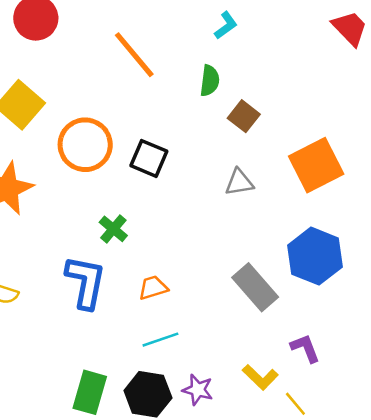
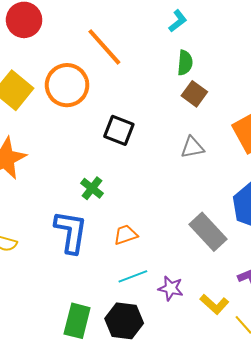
green semicircle: (210, 81) -> (185, 63), moved
orange circle: (85, 145) -> (67, 85), moved
purple star: (198, 390) -> (171, 288), moved

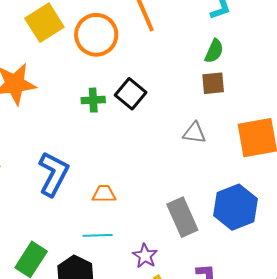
brown square: (194, 94) -> (213, 83), turned 30
green cross: (92, 188) -> (93, 100), moved, turned 30
purple star: (171, 288) -> (145, 256), moved

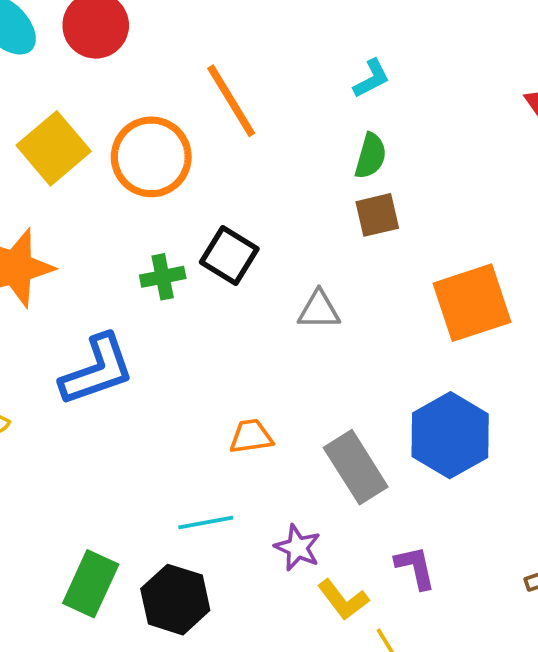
gray triangle: (194, 133) -> (319, 310), moved
blue L-shape: (53, 174) -> (97, 370), moved, turned 51
orange trapezoid: (104, 194) -> (251, 436), moved

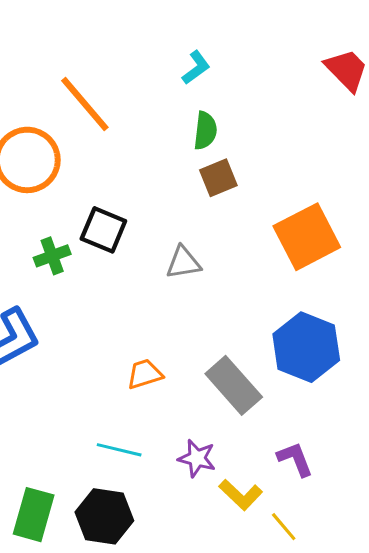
cyan line: (206, 522) -> (119, 450), turned 33

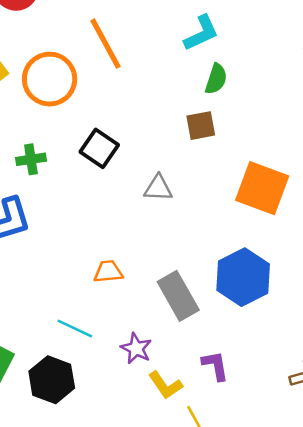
cyan L-shape: (196, 68) -> (201, 33), size x1.4
green semicircle: (205, 131) -> (216, 79), moved
orange square: (307, 237) -> (262, 188), turned 36
green cross: (52, 256) -> (31, 159), moved

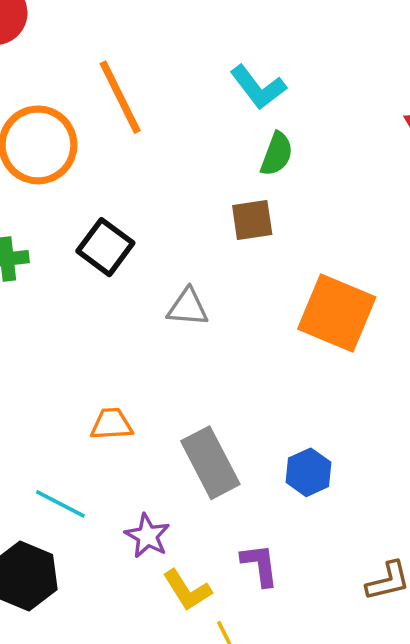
cyan L-shape: (201, 33) -> (258, 87), turned 75
blue hexagon: (243, 277) -> (309, 472), moved, size x0.6

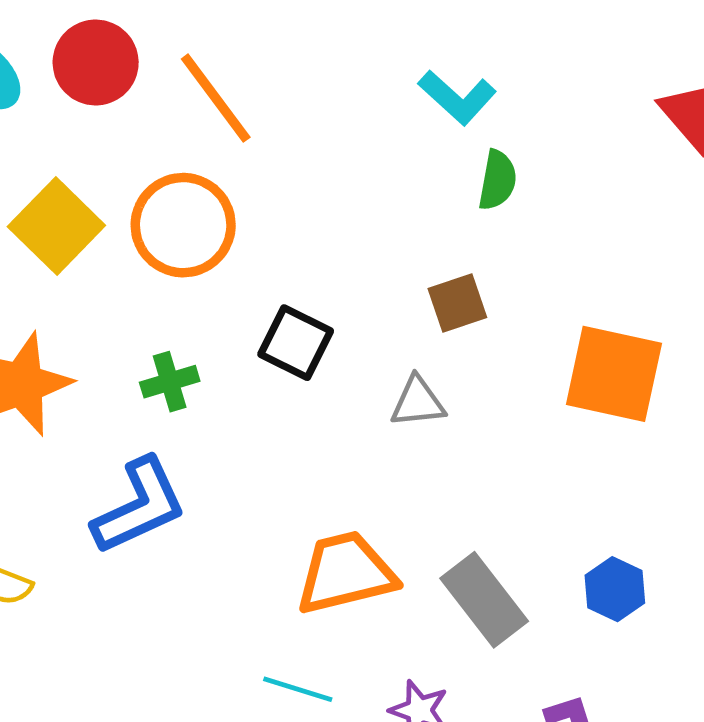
orange line: (120, 97) -> (216, 98), moved
brown square: (252, 220) -> (457, 303), moved
orange trapezoid: (111, 424) -> (346, 573), size x1.8

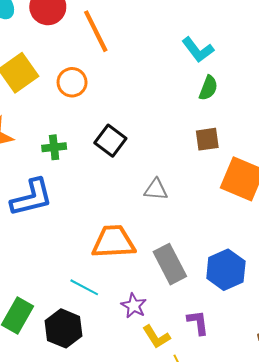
orange circle: (183, 225) -> (72, 82), size x0.7
brown square: (457, 303) -> (207, 139), moved
gray triangle: (418, 402) -> (156, 190), moved
blue hexagon: (615, 589) -> (226, 270), size x1.5

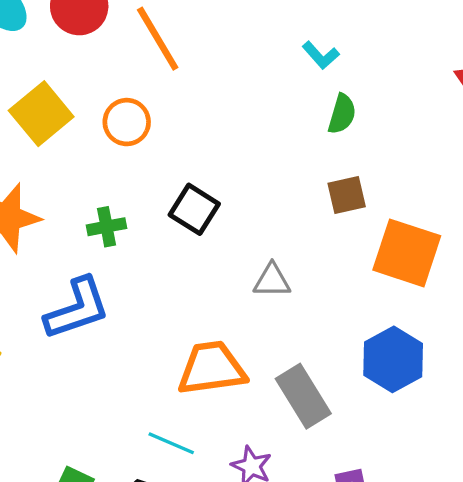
cyan L-shape: (198, 50) -> (321, 55), size x0.7
blue hexagon: (226, 270) -> (393, 359), moved

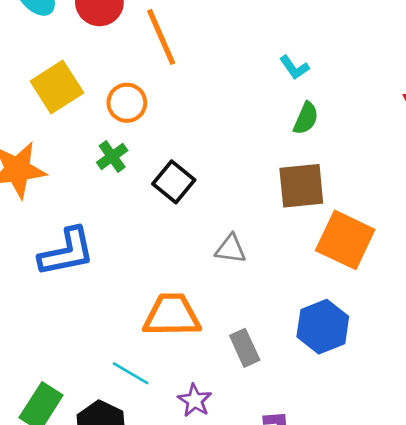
brown square: (347, 195) -> (301, 186), size x1.5
green cross: (107, 227) -> (112, 156), moved, turned -32
gray rectangle: (303, 396) -> (245, 348), size x0.7

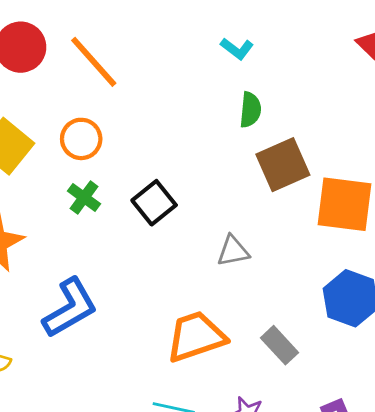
green semicircle: (306, 118) -> (250, 110), moved
black square: (174, 182) -> (154, 203), turned 30

